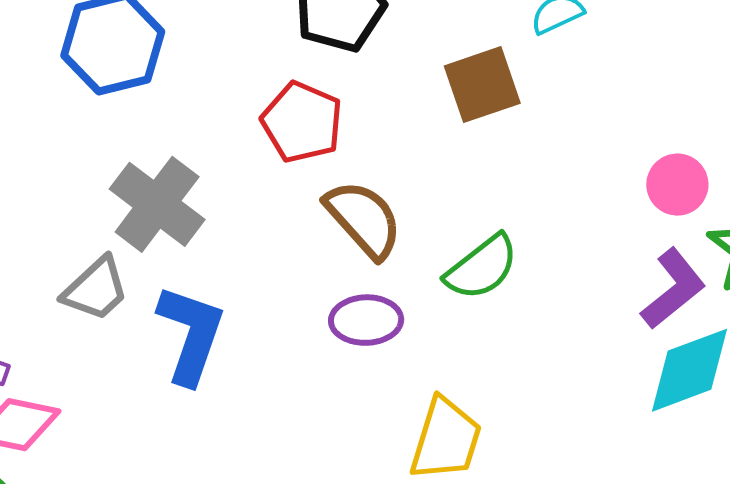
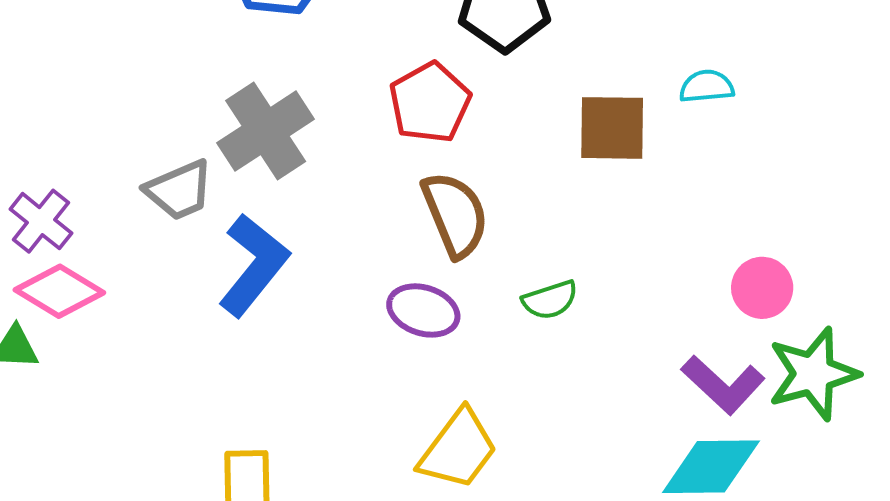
green semicircle: (482, 267) -> (550, 300), size x0.7
purple L-shape: (673, 289) -> (723, 385), turned 62

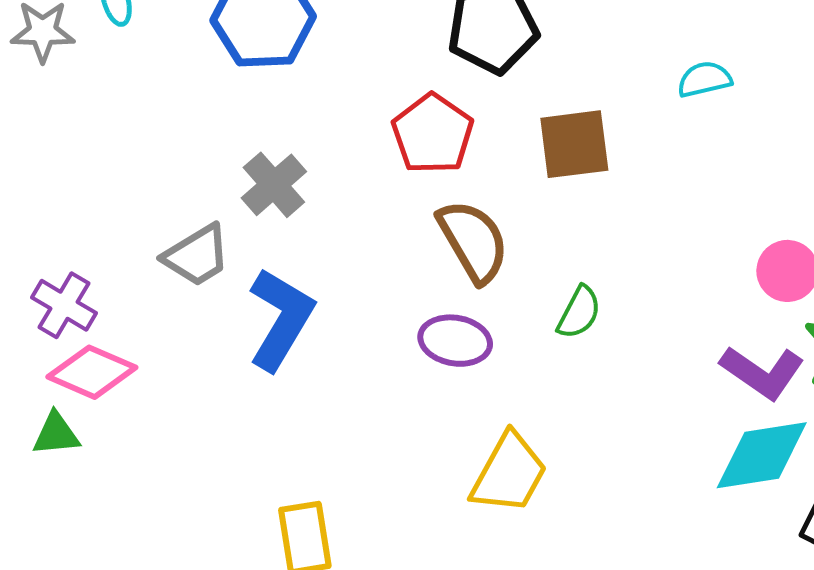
brown square: (612, 128) -> (574, 144), moved
gray cross: (266, 131) -> (274, 185), size x0.7
green semicircle: (550, 300) -> (579, 312), turned -36

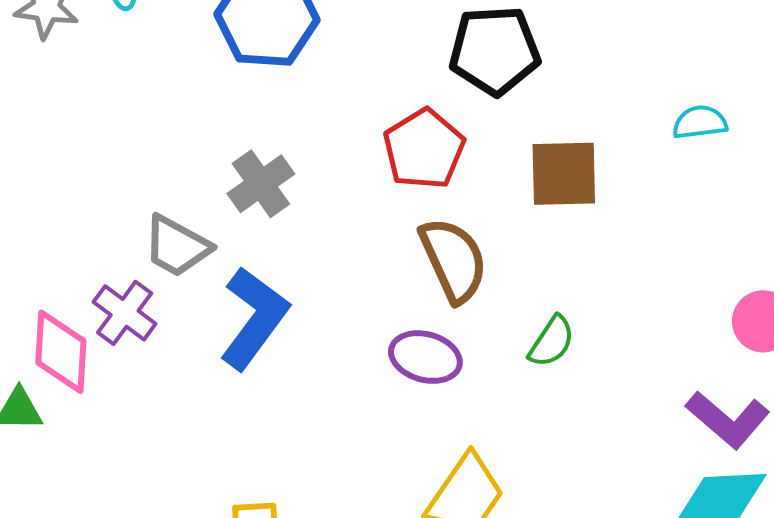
gray trapezoid: (197, 255) -> (177, 246), turned 54
purple cross: (64, 305) -> (125, 313), moved
pink diamond: (92, 372) -> (61, 352), turned 64

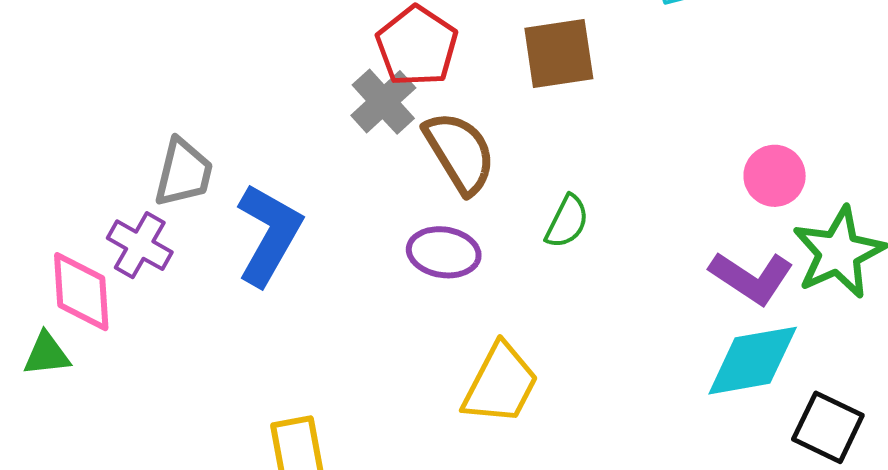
gray cross: (261, 184) -> (383, 102), moved
gray trapezoid: (177, 246) -> (184, 173), turned -98

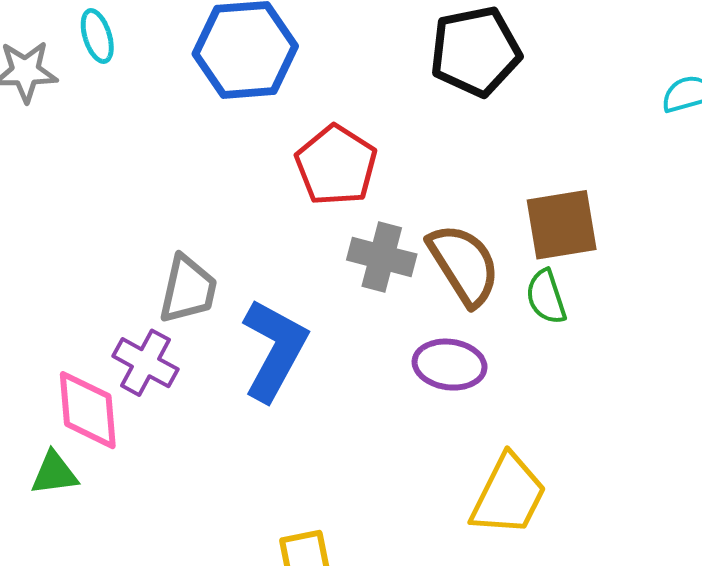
red pentagon: (417, 46) -> (336, 165), moved
brown square: (559, 54) -> (562, 225), moved
gray cross: (383, 102) -> (382, 257), moved, turned -32
green semicircle: (567, 222) -> (546, 297), moved, turned 136

